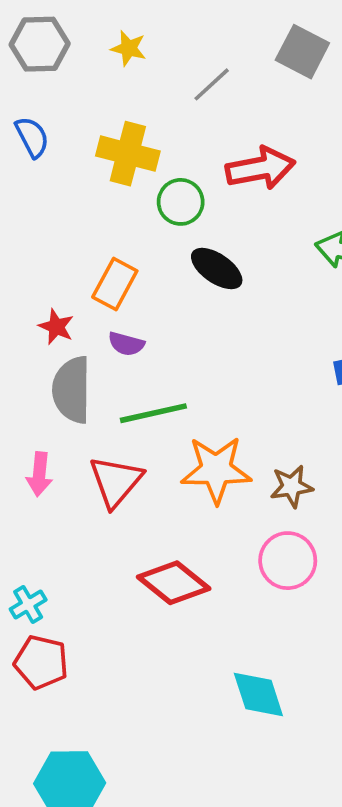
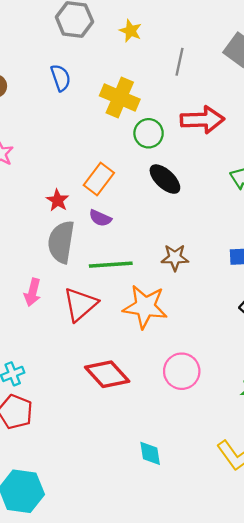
gray line: (212, 84) -> (180, 62), turned -44
brown star: (292, 486) -> (175, 258), moved
cyan diamond: (258, 694) -> (150, 453), size x0.7

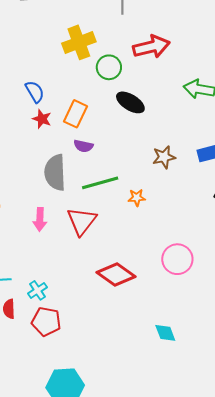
blue semicircle: (61, 78) -> (35, 92), moved
yellow cross: (120, 97) -> (79, 42), turned -32
red star: (58, 200) -> (42, 119), moved
brown star: (175, 258) -> (164, 157), moved
orange star: (145, 307) -> (137, 198), moved, size x0.5

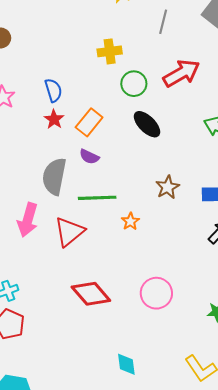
yellow cross: (79, 42) -> (110, 51), size x0.7
red arrow: (151, 47) -> (181, 73), turned -30
brown star: (164, 157) -> (168, 187), turned -30
orange star: (137, 198) -> (130, 221), turned 30
pink arrow: (40, 219) -> (28, 220), size x1.4

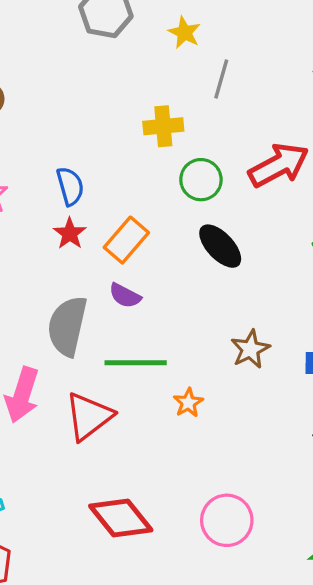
gray line: (163, 22) -> (221, 79), moved

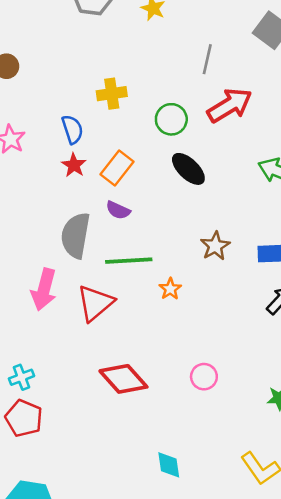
gray line: (221, 79) -> (207, 59), moved
yellow cross: (163, 126) -> (112, 94), moved
pink circle: (227, 520) -> (204, 377), size x0.7

